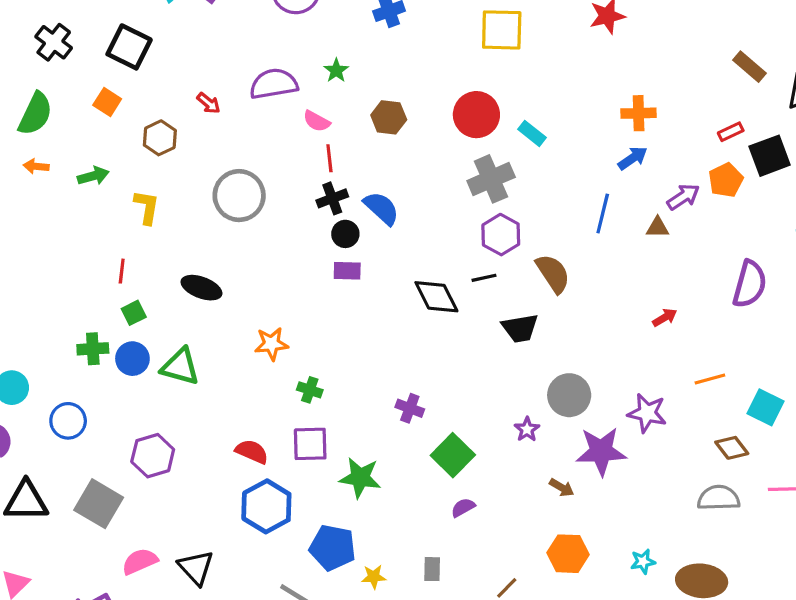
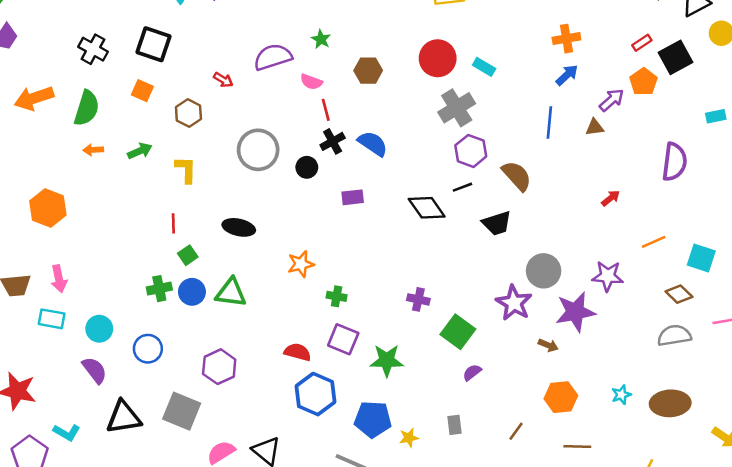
black circle: (345, 234) -> (307, 167), moved
purple star: (527, 429) -> (514, 303), size x1.8
purple square: (310, 444) -> (343, 339), turned 32

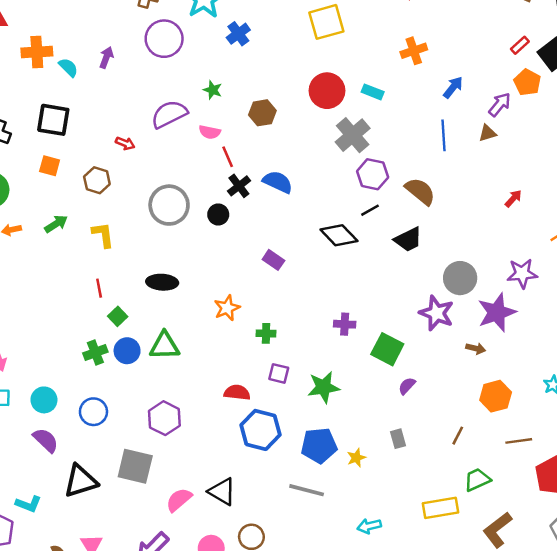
orange cross: (566, 39) -> (414, 51), moved
purple rectangle: (353, 197) -> (273, 260), moved, turned 50
purple square: (343, 339) -> (279, 373), size x0.7

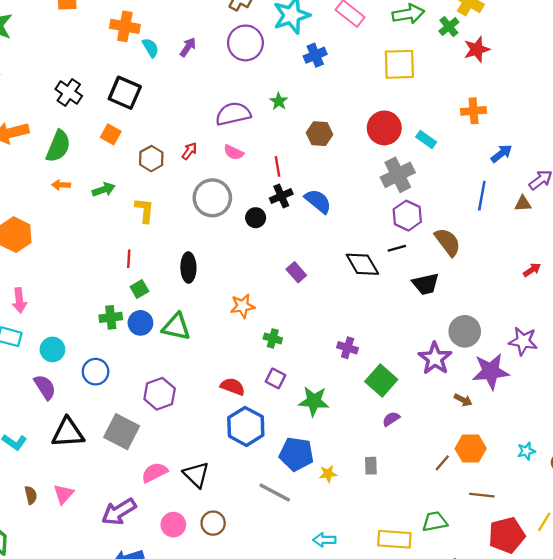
pink semicircle: (210, 132) -> (234, 152), moved
red arrow: (125, 143) -> (189, 151), moved, turned -90
black ellipse: (162, 282) -> (188, 268), turned 72
brown line: (458, 436) -> (442, 463), moved

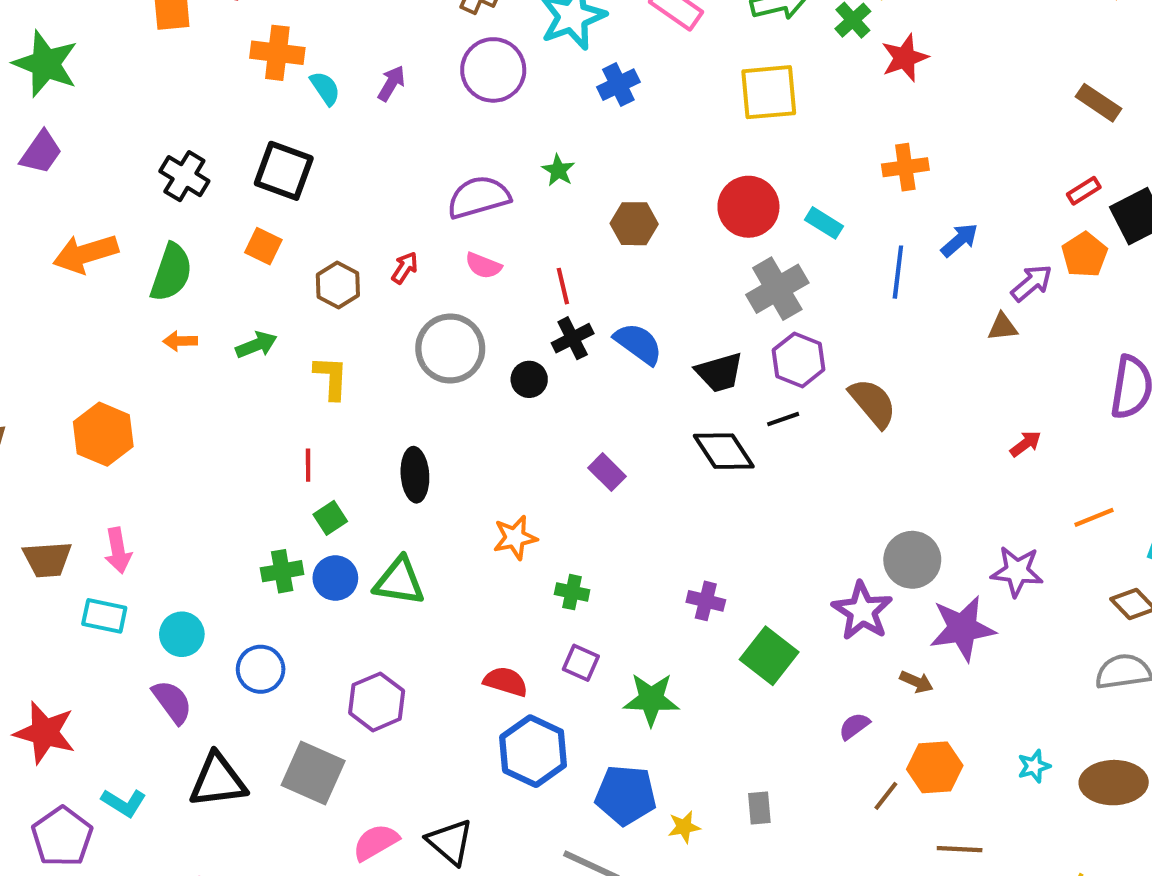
blue line: (482, 196) -> (898, 272), moved
black trapezoid: (426, 284) -> (719, 372), moved
purple semicircle: (391, 419) -> (854, 726), moved

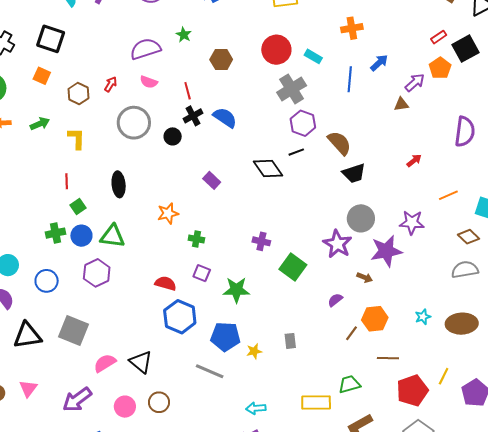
black trapezoid: (719, 372) -> (354, 173), moved
purple hexagon: (377, 702) -> (97, 273), moved

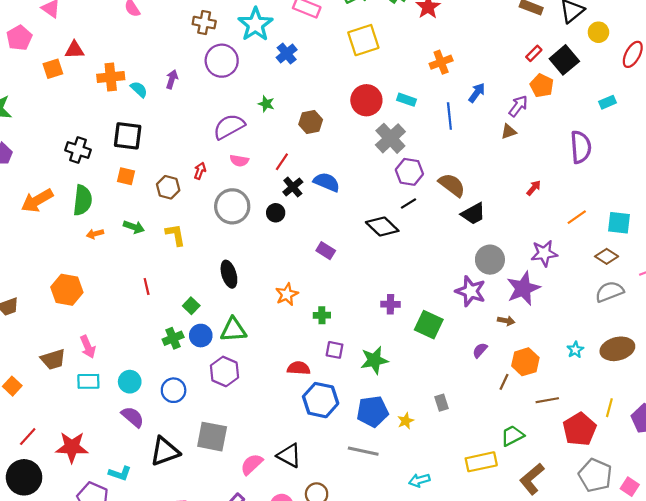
red line: (188, 91) -> (282, 162), turned 60
green arrow: (40, 124) -> (134, 227), turned 54
red line: (67, 181) -> (147, 287), moved

